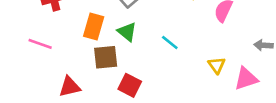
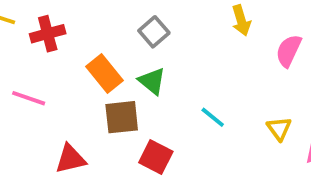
orange rectangle: (94, 26) -> (105, 74), turned -55
cyan line: (170, 43) -> (213, 117), moved

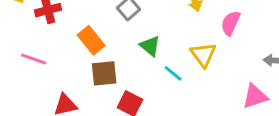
green triangle: (152, 81) -> (150, 46), moved
yellow triangle: (279, 129) -> (203, 55), moved, size x1.4

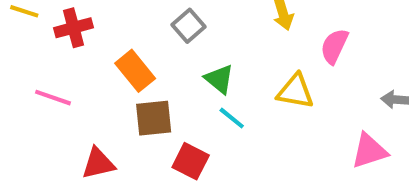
yellow triangle: (203, 55) -> (295, 91), turned -44
cyan line: (173, 73) -> (232, 118), moved

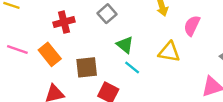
red cross: (74, 28) -> (64, 22), moved
orange rectangle: (135, 71) -> (50, 54), moved
pink line: (53, 98) -> (17, 50), moved

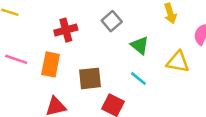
green triangle: (125, 45) -> (140, 45), moved
orange rectangle: (50, 54) -> (51, 64), turned 50

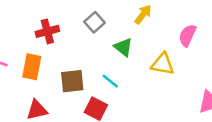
yellow arrow: (170, 13) -> (143, 14), moved, turned -126
cyan line: (138, 78) -> (110, 81), moved

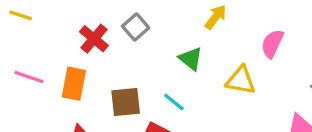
gray square: (95, 22) -> (136, 27), moved
red cross: (47, 31) -> (94, 39), turned -35

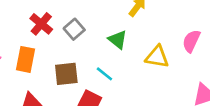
gray square: (136, 27) -> (74, 29), moved
pink semicircle: (272, 44) -> (191, 41), moved

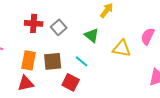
red cross: (41, 24) -> (34, 23), turned -36
orange rectangle: (25, 59) -> (29, 60), moved

